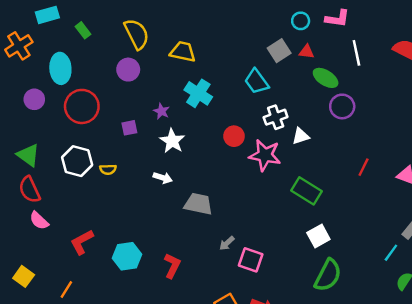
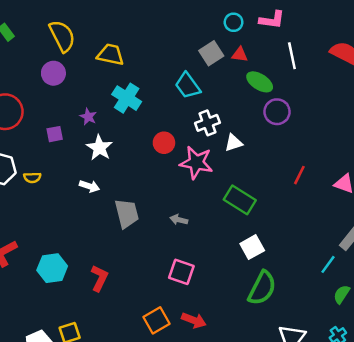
gray trapezoid: (198, 204) -> (127, 214), turned 64
gray arrow: (227, 243) -> (179, 220), moved, turned 56

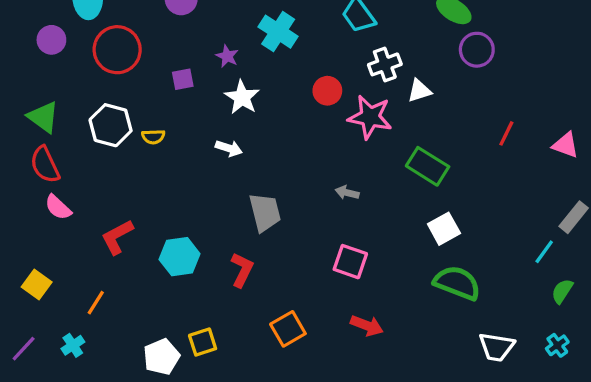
gray trapezoid: (127, 214) -> (265, 212), moved
green semicircle: (262, 288) -> (457, 283), turned -96
orange square: (157, 320) -> (288, 329), moved

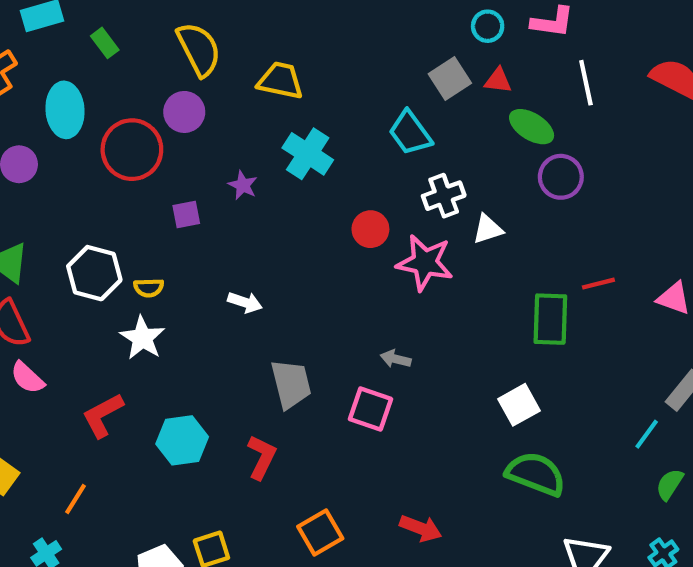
red circle: (117, 50) -> (132, 150), moved
white star: (242, 97) -> (142, 338), moved
red line: (506, 133) -> (598, 284), turned 50
green rectangle: (428, 166) -> (550, 319), moved, turned 60
pink square: (350, 262) -> (370, 409), moved

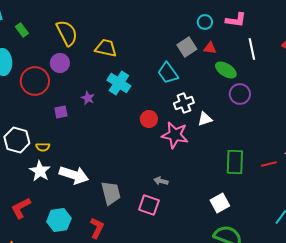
red line: (598, 284) -> (269, 164), moved
white arrow: (245, 302) -> (74, 175), moved, size x1.8

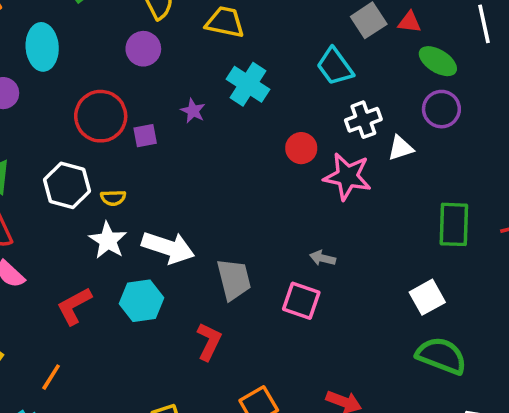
red circle: (35, 81) -> (101, 116), moved
purple circle: (240, 94) -> (441, 109), moved
cyan hexagon: (59, 220) -> (142, 301), moved

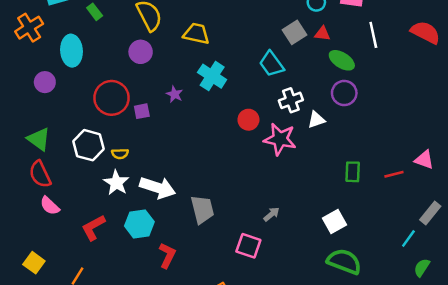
green rectangle: (454, 224) -> (353, 172), size x0.7
gray arrow: (323, 258) -> (271, 214), moved, turned 126
pink square: (301, 301) -> (248, 246), moved
red L-shape: (209, 342) -> (167, 255), moved

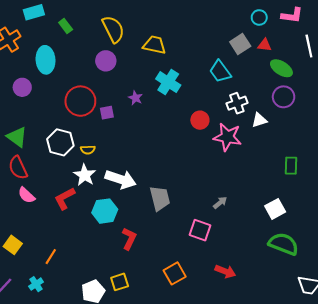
red L-shape: (93, 228) -> (65, 198), moved

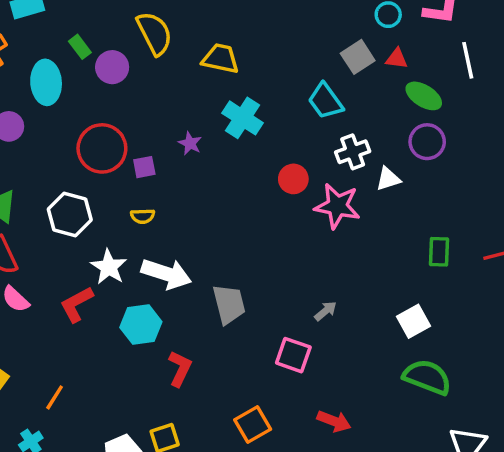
green rectangle: (66, 26) -> (80, 47), moved
purple circle: (106, 61) -> (112, 67), moved
yellow semicircle: (88, 150) -> (143, 216), moved

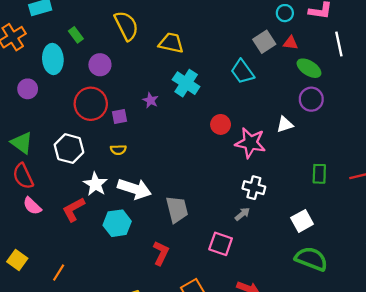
purple circle: (112, 67) -> (100, 65), moved
white cross: (353, 152) -> (254, 188), moved, turned 35
red L-shape: (180, 369) -> (161, 253), moved

